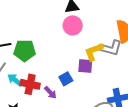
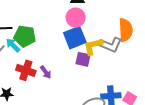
blue square: (66, 79) -> (75, 38), moved, size x1.6
cyan arrow: (15, 80) -> (13, 45), moved
purple arrow: (50, 92) -> (46, 72), moved

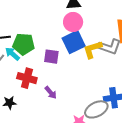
purple square: (83, 59) -> (51, 57), moved
purple arrow: (46, 72) -> (51, 93), moved

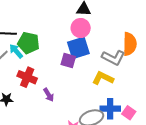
yellow L-shape: (93, 49) -> (103, 78), moved, turned 35
purple square: (51, 57) -> (68, 60), moved

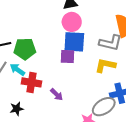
blue square: (78, 48) -> (74, 42), turned 35
cyan arrow: (16, 51) -> (17, 70), moved

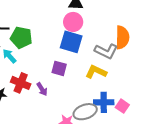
purple square: (67, 56) -> (59, 68), moved
red cross: (32, 82) -> (21, 83), moved

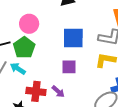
pink circle: (73, 22) -> (29, 24), moved
green pentagon: (21, 38) -> (24, 48), turned -30

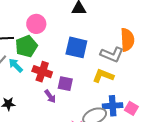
purple square: (69, 67) -> (65, 84), moved
red cross: (36, 91) -> (42, 72), moved

